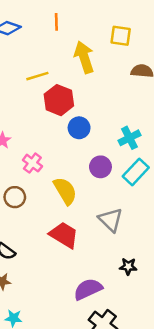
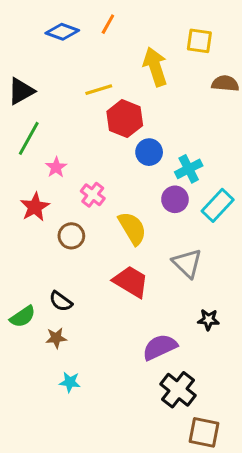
orange line: (56, 22) -> (108, 24), moved, turned 30
cyan cross: (129, 138) -> (189, 169), moved

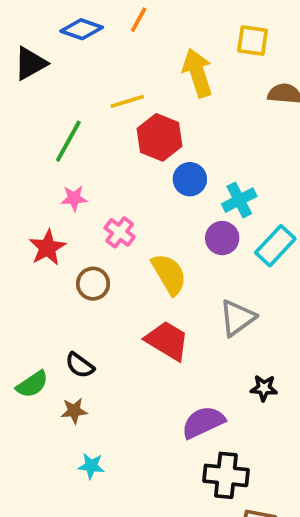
black triangle: (21, 91) -> (30, 63), moved
green line: (29, 138) -> (68, 141), moved
pink star: (56, 167) -> (74, 198), turned 30
gray triangle: (187, 263) -> (237, 318), turned 40
black cross: (178, 390) -> (226, 475), turned -32

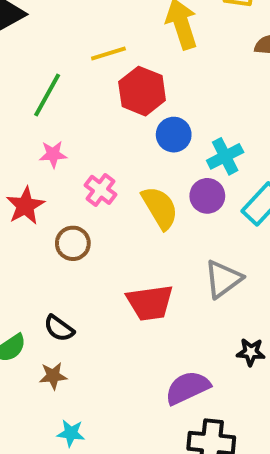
yellow semicircle: (169, 274) -> (160, 208), moved
red trapezoid: (167, 341) -> (150, 303), turned 141

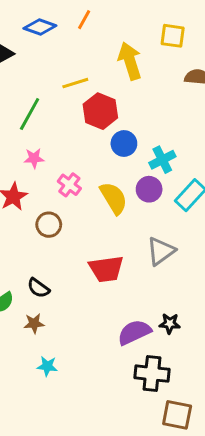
black star: (251, 352) -> (170, 323), moved

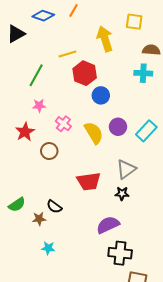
cyan cross: (162, 160) -> (143, 73), moved, turned 30
black semicircle: (38, 288) -> (54, 207), moved
black star: (170, 323) -> (122, 193), moved

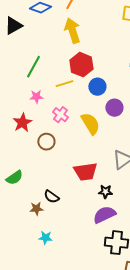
yellow arrow: (105, 39) -> (72, 31), moved
yellow line: (67, 54) -> (64, 84), moved
purple circle: (118, 127) -> (114, 108), moved
black star: (122, 193) -> (105, 192), moved
green semicircle: (17, 205) -> (14, 178), moved

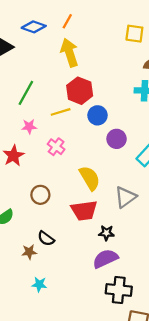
yellow semicircle: (90, 124) -> (90, 178), moved
brown circle: (46, 142) -> (40, 195), moved

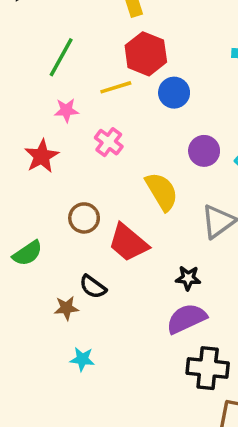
purple circle: (117, 139) -> (204, 151), moved
red trapezoid: (84, 211) -> (128, 243), moved, turned 48

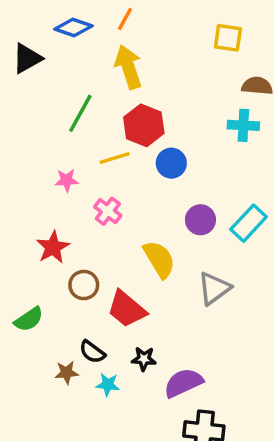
green line: (61, 57) -> (80, 113), moved
red star: (42, 156) -> (53, 247), moved
black star: (188, 278) -> (144, 359), moved
cyan star: (82, 359) -> (108, 385), moved

